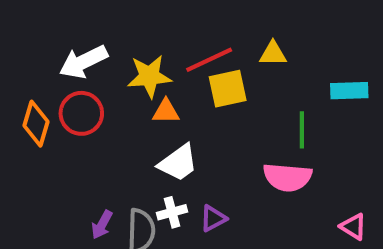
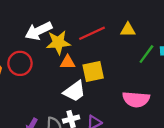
white arrow: (83, 62) -> (39, 31), moved
yellow square: (228, 89) -> (93, 71), moved
green line: (302, 130) -> (146, 54), moved, turned 36

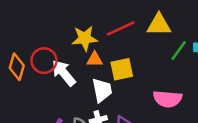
yellow triangle: (128, 30) -> (159, 25), size x1.5
white arrow: (39, 31) -> (64, 73), moved, turned 76
white trapezoid: (75, 91) -> (102, 90), turned -65

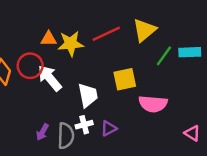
yellow triangle: (159, 25) -> (144, 30), turned -40
orange triangle: (95, 59) -> (49, 39), moved
yellow square: (122, 69) -> (125, 79), moved

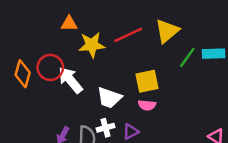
orange triangle: (49, 39) -> (69, 23), moved
white trapezoid: (88, 95) -> (109, 98), turned 120
pink semicircle: (153, 104) -> (147, 105), moved, size x0.6

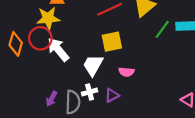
yellow star: (92, 45) -> (48, 18), moved
yellow square: (147, 81) -> (112, 42), moved
white trapezoid: (109, 98) -> (93, 65), turned 100

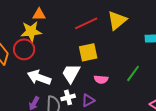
green line: (162, 29) -> (133, 73), moved
white arrow: (58, 50) -> (39, 77), moved, turned -30

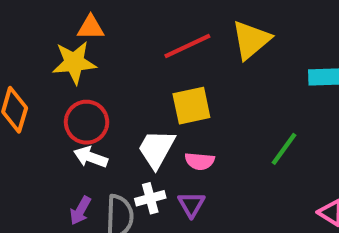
red circle: (24, 49) -> (87, 122), moved
white arrow: (39, 77) -> (91, 157), size x0.7
pink semicircle: (101, 79) -> (200, 161), moved
purple triangle: (88, 100) -> (191, 204), turned -32

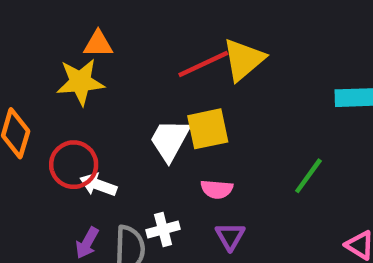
yellow triangle: (251, 40) -> (244, 60), moved
red circle: (87, 122) -> (74, 165), moved
white trapezoid: (156, 149) -> (170, 140), moved
purple triangle: (191, 204) -> (230, 236), moved

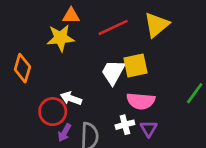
red line: (203, 64) -> (113, 27), moved
red circle: (74, 165) -> (53, 112), moved
pink semicircle: (217, 189) -> (141, 101), size x1.5
white cross: (163, 229) -> (125, 125), moved

